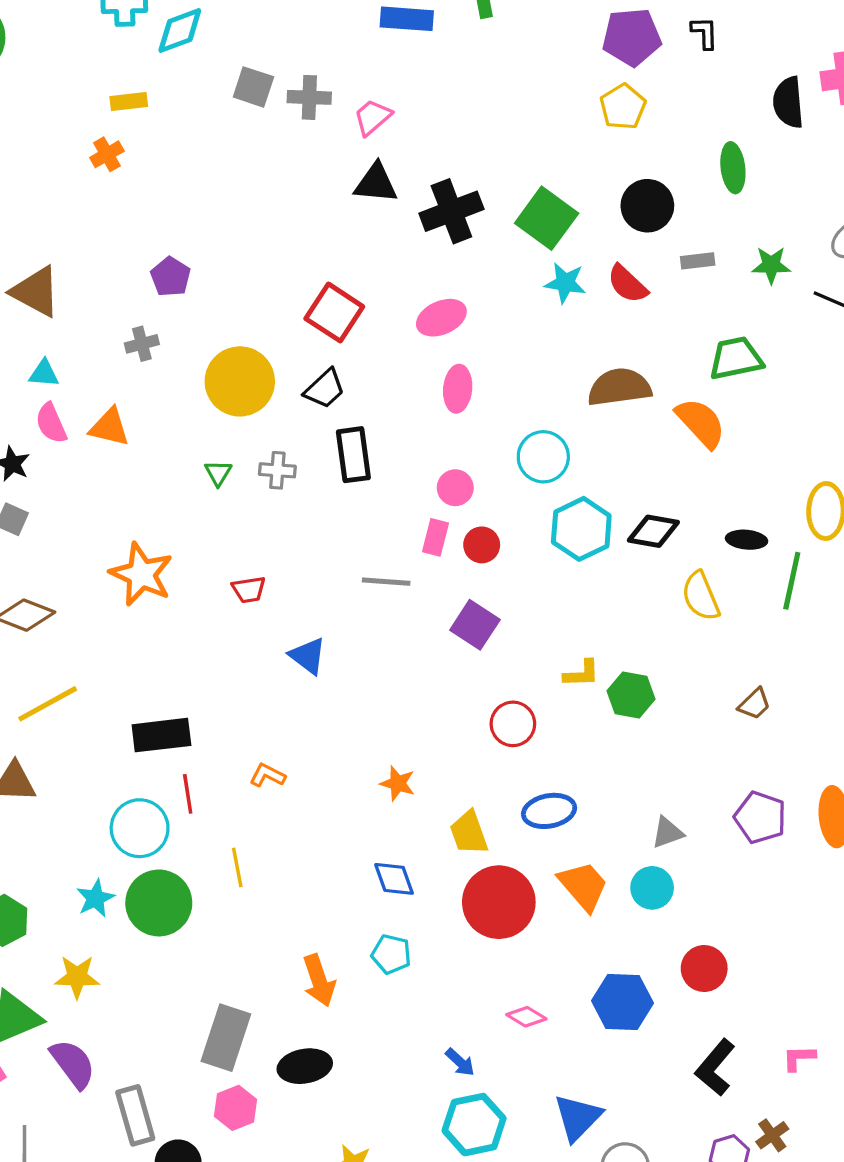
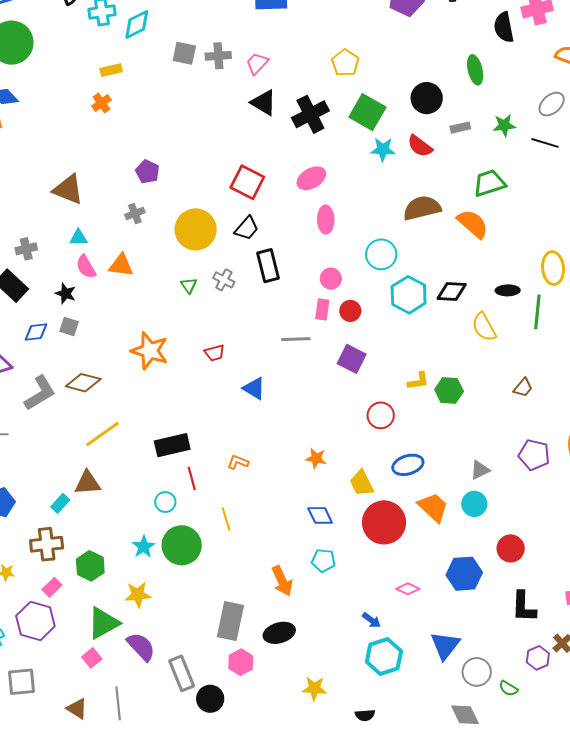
yellow pentagon: (623, 107) -> (345, 63), moved
black triangle: (376, 183) -> (264, 103), turned 32
gray cross: (277, 470) -> (224, 280), turned 30
cyan circle: (140, 828) -> (165, 502), size x0.6
black L-shape: (715, 1068) -> (524, 607), turned -32

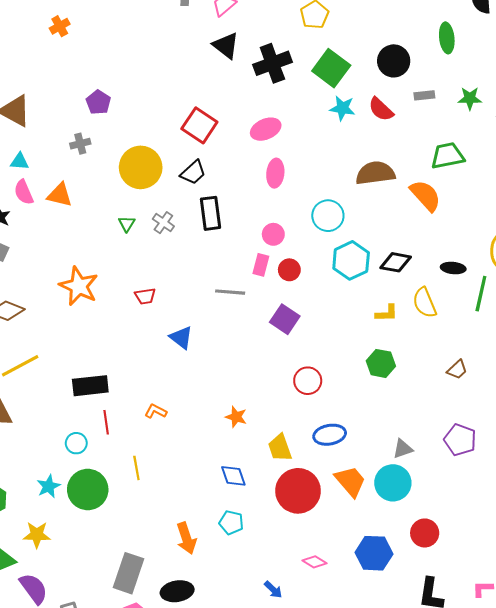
yellow L-shape: (418, 381) -> (387, 313), moved
cyan circle: (474, 504) -> (393, 483), size x1.4

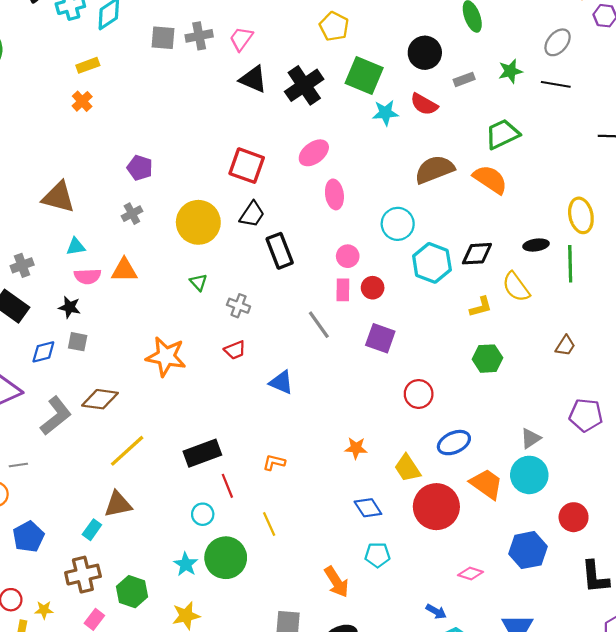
pink semicircle: (24, 192) -> (88, 276), turned -55
gray cross: (163, 223) -> (239, 306), moved
gray line: (230, 292) -> (319, 325), turned 64

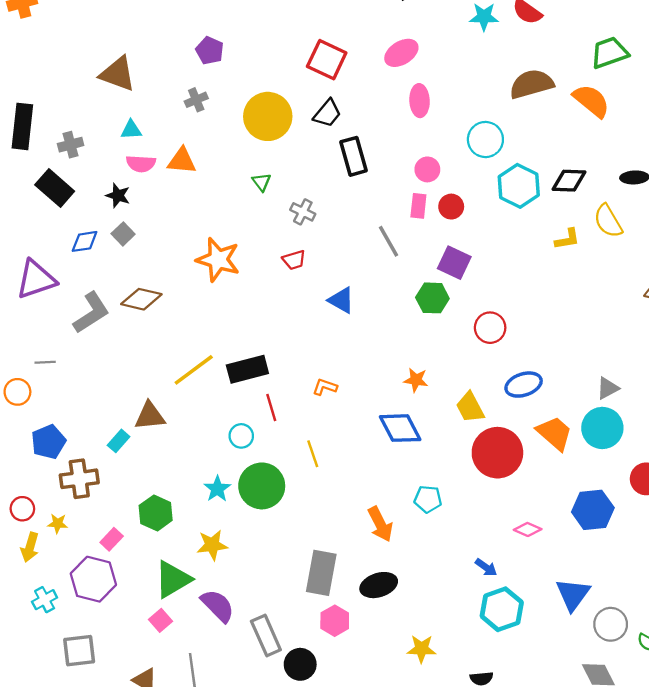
gray square: (78, 342) -> (123, 234), turned 30
green hexagon: (487, 359) -> (432, 298), moved
yellow line: (127, 451) -> (194, 370), moved
blue diamond: (368, 508) -> (400, 428), moved, size x1.4
brown cross: (83, 575) -> (79, 479), moved

